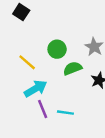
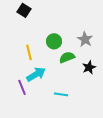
yellow line: (27, 62) -> (29, 52), turned 35
purple line: (43, 109) -> (22, 87), moved

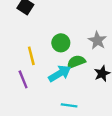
cyan arrow: (36, 74) -> (60, 74), moved
purple line: (22, 87) -> (23, 79), moved

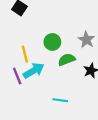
cyan arrow: (60, 74) -> (34, 71), moved

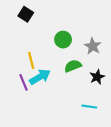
green circle: (52, 42) -> (63, 40), moved
cyan line: (60, 100) -> (89, 107), moved

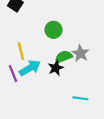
gray star: (93, 46) -> (80, 53), moved
black star: (97, 77) -> (56, 68), moved

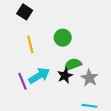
yellow line: (21, 51) -> (30, 44), moved
gray star: (80, 53) -> (89, 78), moved

